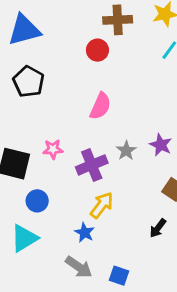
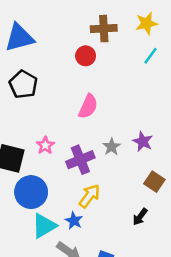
pink star: (53, 149) -> (45, 145), turned -30
blue circle: (37, 201) -> (31, 192), size x1.6
cyan triangle: (24, 238) -> (44, 226), moved

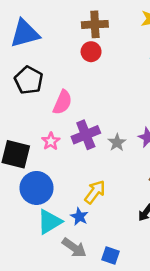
brown cross: (104, 29) -> (95, 24), moved
pink semicircle: (88, 106) -> (62, 102), moved
purple cross: (80, 160) -> (86, 135), moved

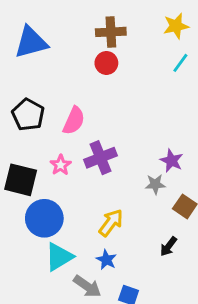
black pentagon: (29, 80) -> (28, 115), moved
gray star: (117, 143) -> (155, 184), moved, turned 30
blue star: (79, 217) -> (106, 260), moved

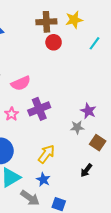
yellow star: (176, 26) -> (74, 20), moved
red circle: (106, 63) -> (54, 42), moved
pink semicircle: (74, 121) -> (21, 83), turned 42

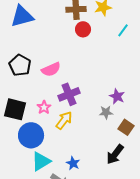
pink star: (12, 114) -> (44, 107), moved
yellow arrow: (46, 154) -> (64, 120), moved
black arrow: (86, 170) -> (115, 154), size x1.5

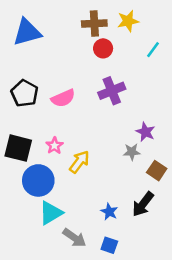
purple cross: (69, 94) -> (112, 91), moved
blue star: (73, 163) -> (109, 212), moved

